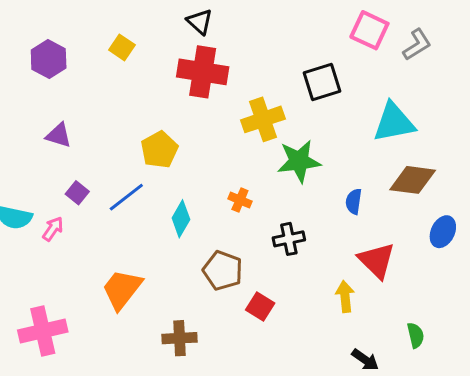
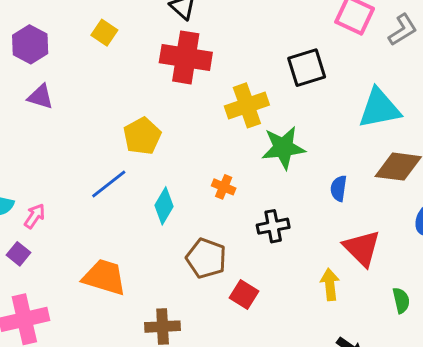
purple triangle: (59, 135) -> (40, 97), moved
purple square: (77, 193) -> (19, 254), moved
orange trapezoid: (122, 289) -> (104, 277), turned 69
green semicircle: (416, 335) -> (401, 300), moved

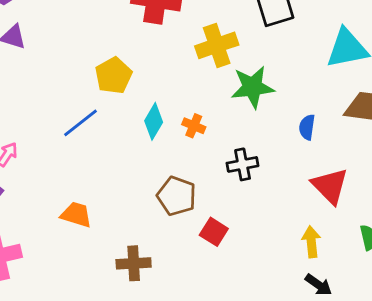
cyan diamond: (164, 206) -> (154, 121), moved
orange trapezoid: (104, 277) -> (76, 215), size x0.7
yellow arrow: (330, 284) -> (311, 242), moved

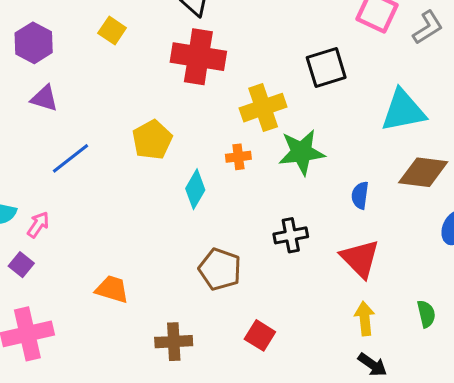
blue line: (81, 123) -> (71, 158), moved
orange cross: (194, 126) -> (238, 157), moved, turned -30
red triangle: (330, 186) -> (360, 258), moved
red square: (214, 232) -> (260, 335), moved

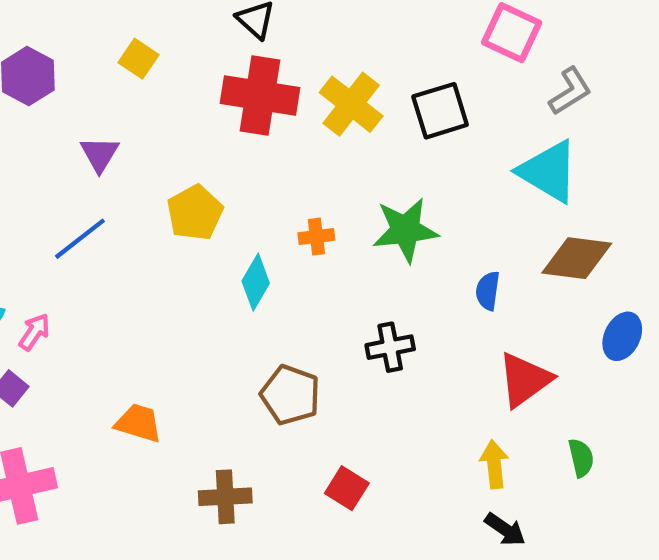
gray L-shape: (428, 27) -> (570, 91), moved
purple triangle: (44, 98) -> (99, 154), moved, turned 44
yellow cross: (263, 108) -> (351, 104), moved, turned -33
cyan triangle: (403, 111) -> (548, 171), turned 42
red triangle: (360, 258) -> (525, 380), moved, turned 39

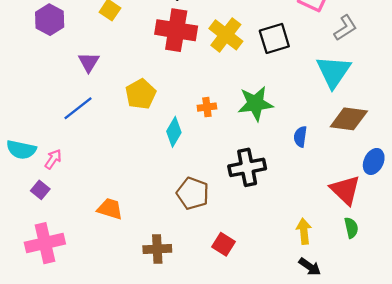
cyan triangle: (548, 171) -> (333, 72), turned 33
black cross: (390, 347) -> (247, 167), size x1.4
red triangle: (525, 380) -> (345, 190), moved, turned -40

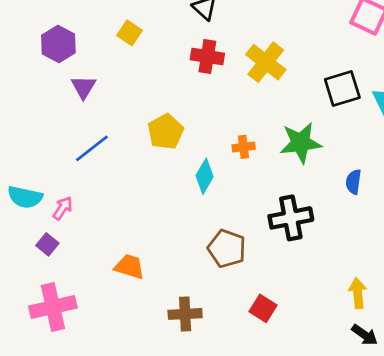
red cross: (176, 30) -> (207, 57), size x0.7
black square: (274, 38) -> (342, 89), moved
purple triangle: (89, 62) -> (83, 87), moved

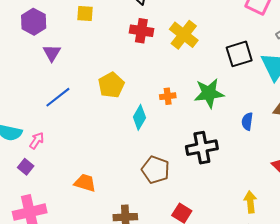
yellow square: (129, 33) -> (85, 14), turned -30

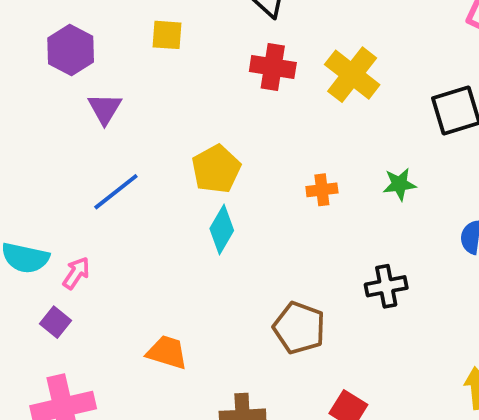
green star: (209, 93) -> (399, 184), size x0.6
cyan diamond: (139, 117) -> (222, 230), moved
black cross: (202, 148) -> (386, 286), size x0.7

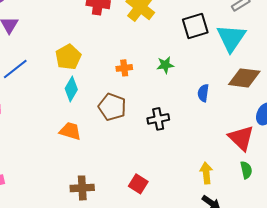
brown pentagon: (299, 328) -> (112, 107), moved
orange trapezoid: (167, 352) -> (70, 131), moved

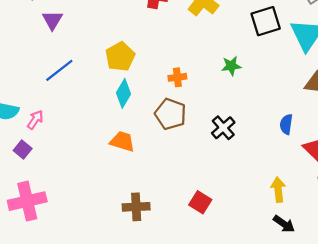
orange cross: (124, 68) -> (177, 77), moved
blue semicircle: (203, 93) -> (286, 124), moved
black cross: (158, 119) -> (223, 128), turned -30

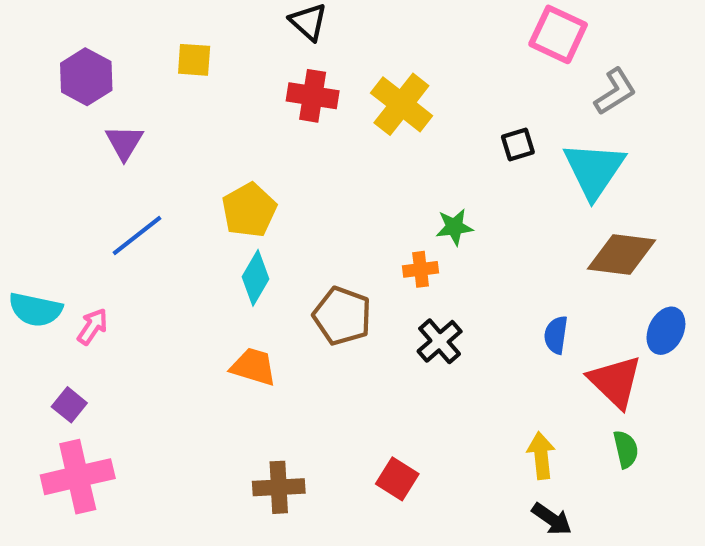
black square: (266, 21) -> (518, 144), size x0.6
orange cross: (177, 77) -> (421, 269), moved
purple square: (23, 150) -> (69, 405), moved

